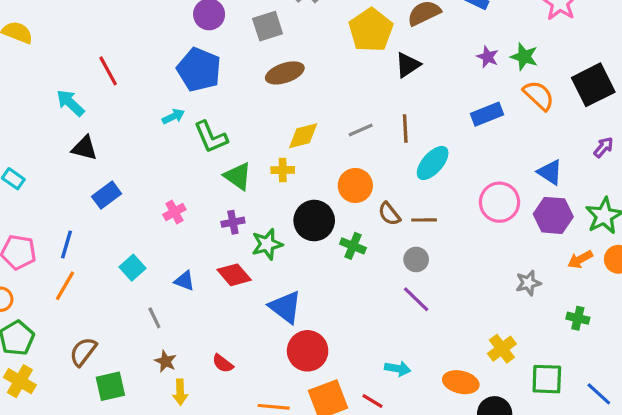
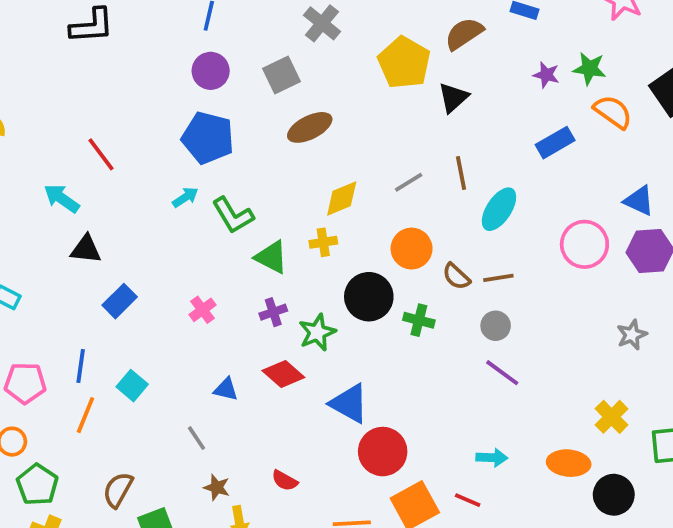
cyan square: (132, 268) -> (132, 386), moved

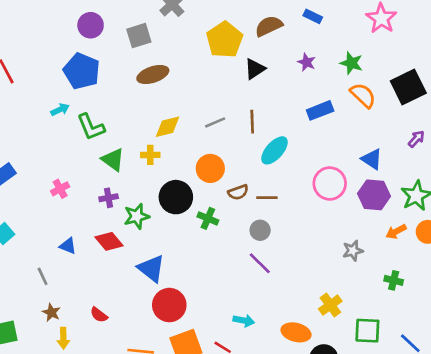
purple star: (546, 75) -> (307, 62), moved
brown semicircle: (456, 276) -> (238, 192), turned -72

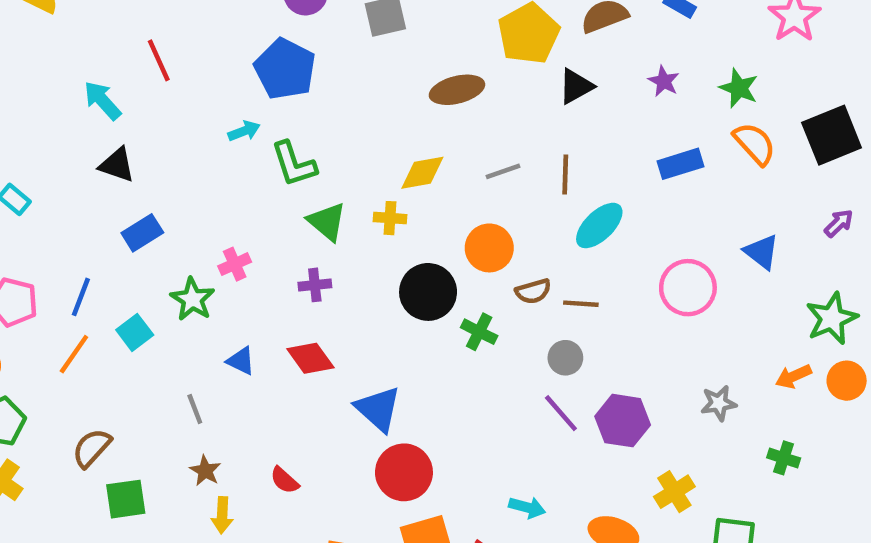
brown ellipse: (153, 75) -> (457, 90), moved
purple hexagon: (374, 195) -> (623, 421), moved
green star: (137, 216) -> (192, 299), moved, turned -30

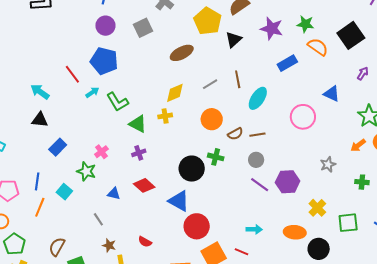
red line: (159, 60) -> (72, 74), moved
purple star: (664, 81) -> (272, 29), size x1.6
cyan arrow: (102, 101) -> (40, 92), moved
black circle: (428, 292) -> (192, 169), moved

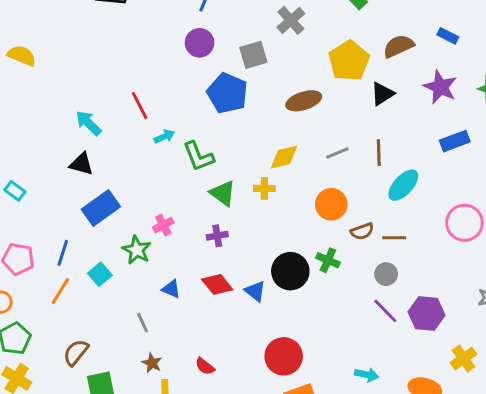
blue pentagon: (104, 61) -> (227, 93), moved
blue rectangle: (58, 147) -> (101, 208), size x1.4
blue triangle: (179, 201) -> (255, 291), moved, size x0.7

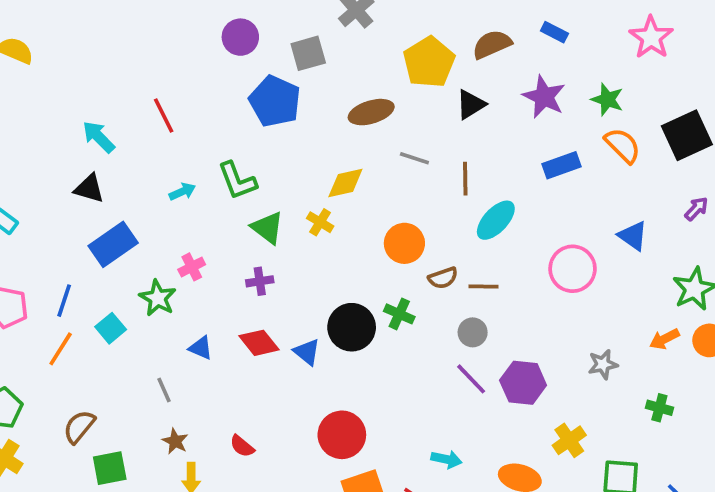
cyan arrow: (164, 137) -> (182, 192), moved
gray line: (337, 153) -> (414, 158), moved, turned 40
yellow cross: (264, 188) -> (320, 222), turned 30

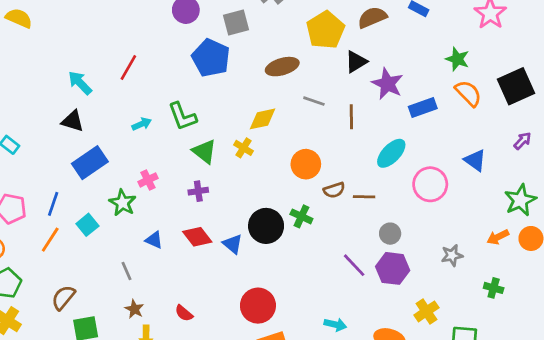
purple star: (544, 97) -> (387, 84), moved
red line: (164, 115) -> (128, 68), turned 56
cyan ellipse: (496, 220) -> (391, 153), moved
gray circle: (473, 332) -> (390, 234), moved

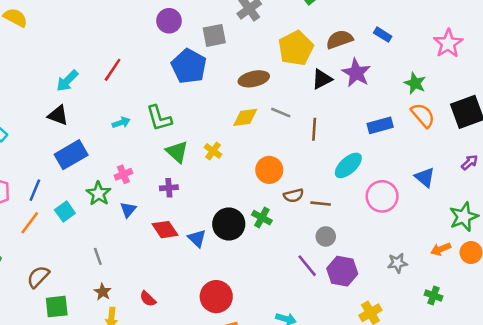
cyan arrow: (80, 83) -> (67, 81), turned -95
purple star: (387, 84) -> (356, 73), moved
yellow diamond: (263, 119) -> (245, 117), moved
gray circle: (390, 234) -> (326, 236), moved
blue triangle: (154, 240) -> (128, 210), moved, turned 42

